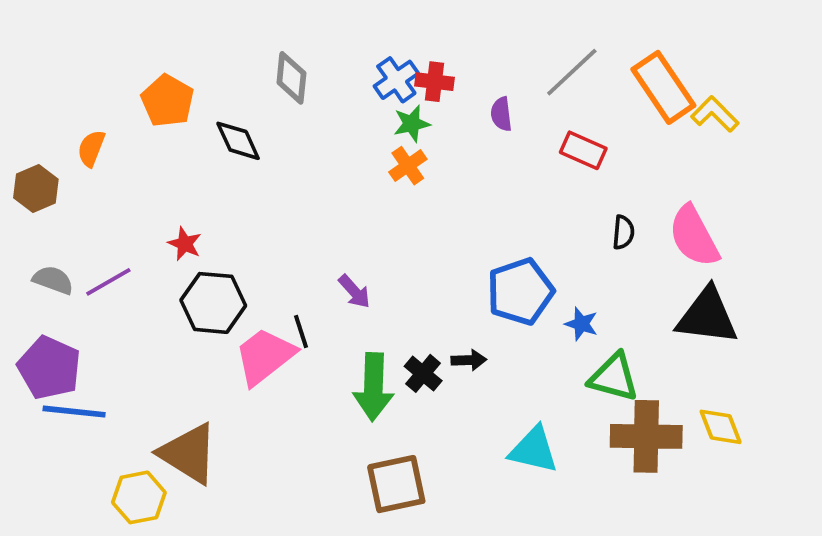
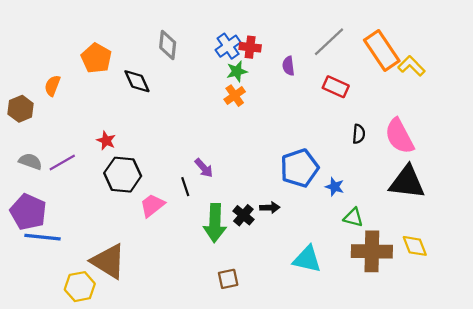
black line: (301, 332) -> (185, 187), moved
pink trapezoid: (265, 356) -> (152, 205), size x0.7
green triangle: (614, 377) -> (353, 217), size x0.7
brown square: (396, 484) -> (228, 279), size x0.6

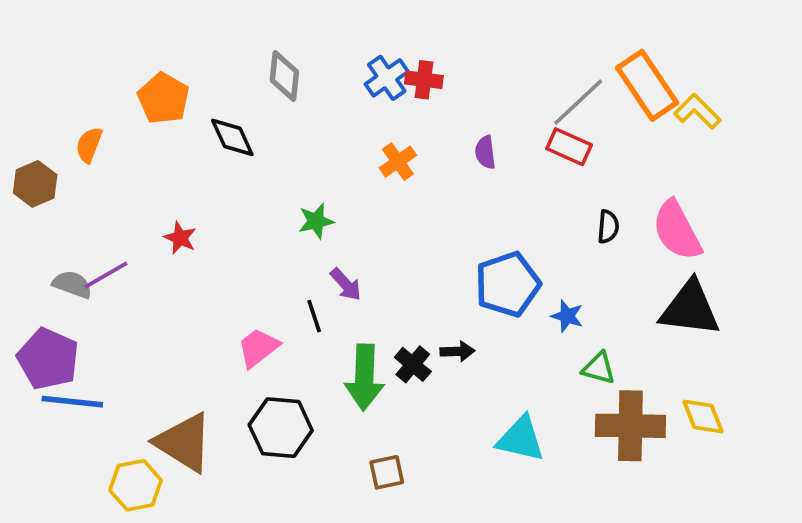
gray line: (329, 42) -> (578, 102), moved
purple semicircle: (288, 66) -> (485, 152), moved
green star: (237, 71) -> (316, 221), moved
gray semicircle: (30, 161) -> (72, 284), moved
black hexagon: (123, 175) -> (281, 428), moved

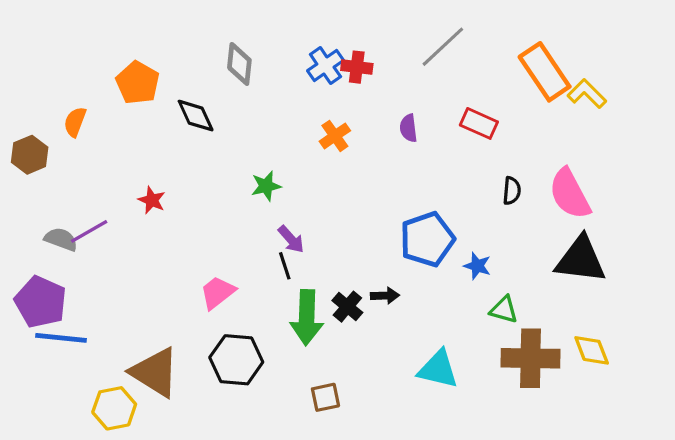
gray line: (578, 102) -> (443, 47), moved
black line: (314, 316) -> (285, 266), moved

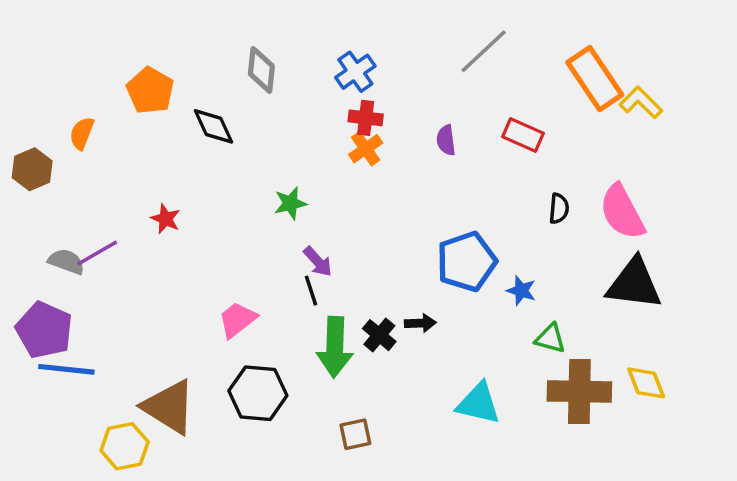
red cross: (357, 67) -> (366, 118), moved

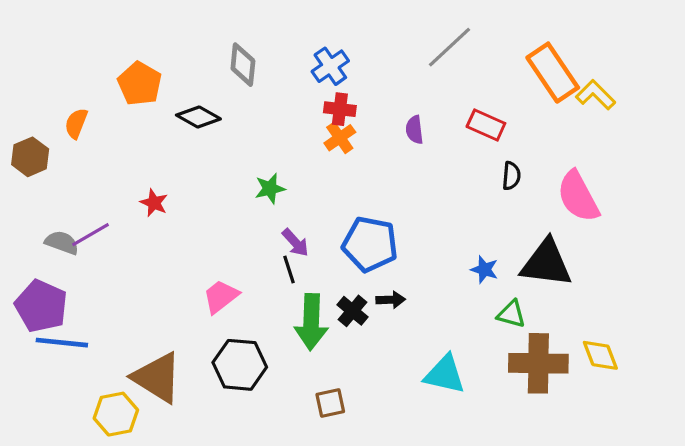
black diamond: (213, 126) -> (198, 117), turned -36
black semicircle: (559, 209) -> (511, 176), moved
blue pentagon: (467, 262) -> (370, 244), moved, turned 30
black triangle: (634, 284) -> (546, 263), moved

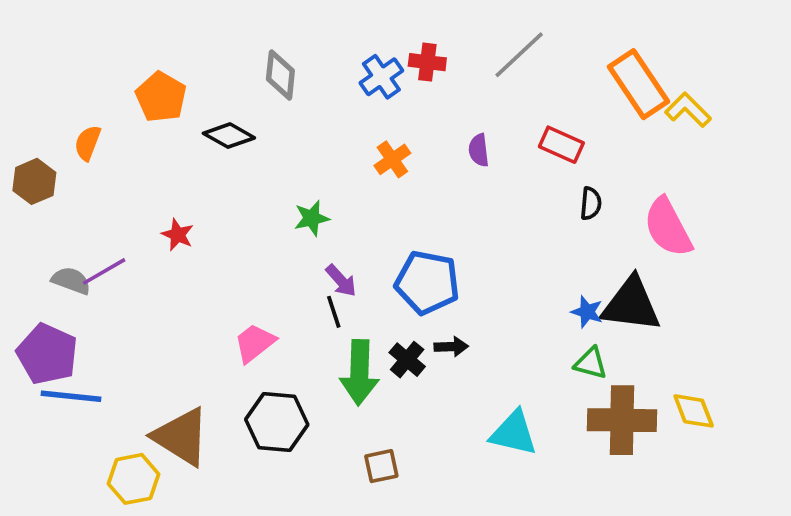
red cross: (340, 109) -> (427, 62), moved
blue star: (484, 270) -> (587, 312), moved

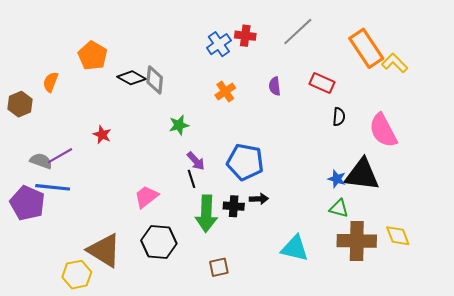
gray diamond: (280, 75) -> (155, 80), moved
black cross: (407, 360) -> (234, 206), turned -36
blue line: (71, 396) -> (53, 187), moved

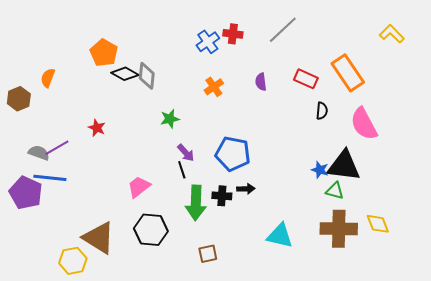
orange rectangle: (366, 48) -> (348, 73), moved
orange pentagon: (93, 56) -> (104, 53), moved
yellow L-shape: (395, 63) -> (392, 34), moved
green triangle: (339, 208) -> (335, 191), moved

